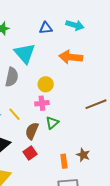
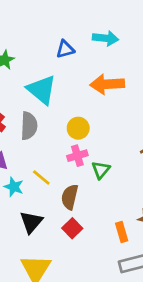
green triangle: (52, 123) -> (101, 170), moved

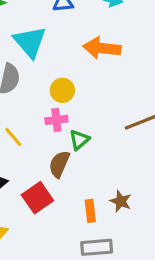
brown semicircle: (70, 197) -> (59, 164), moved
red square: (72, 228) -> (37, 198), size x1.4

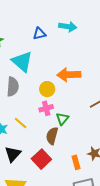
orange arrow: (102, 48) -> (69, 75), moved

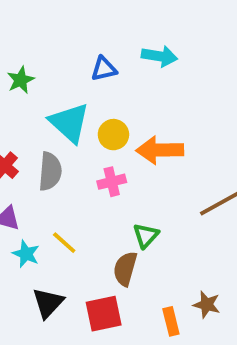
yellow circle: (47, 89) -> (113, 135), moved
pink cross: (46, 108) -> (112, 182), moved
red square: (41, 159) -> (104, 314), turned 30

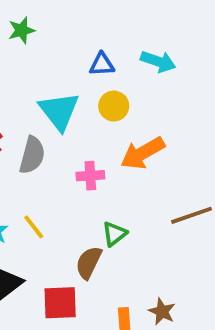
green star: (21, 80) -> (21, 30), moved
yellow circle: (113, 135) -> (114, 106), moved
orange arrow: (160, 150) -> (143, 153), turned -39

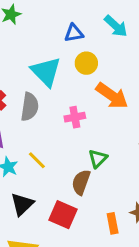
cyan arrow: (158, 61) -> (116, 26), turned 30
orange arrow: (143, 153) -> (112, 96), turned -108
red square: (60, 303) -> (63, 215), turned 32

